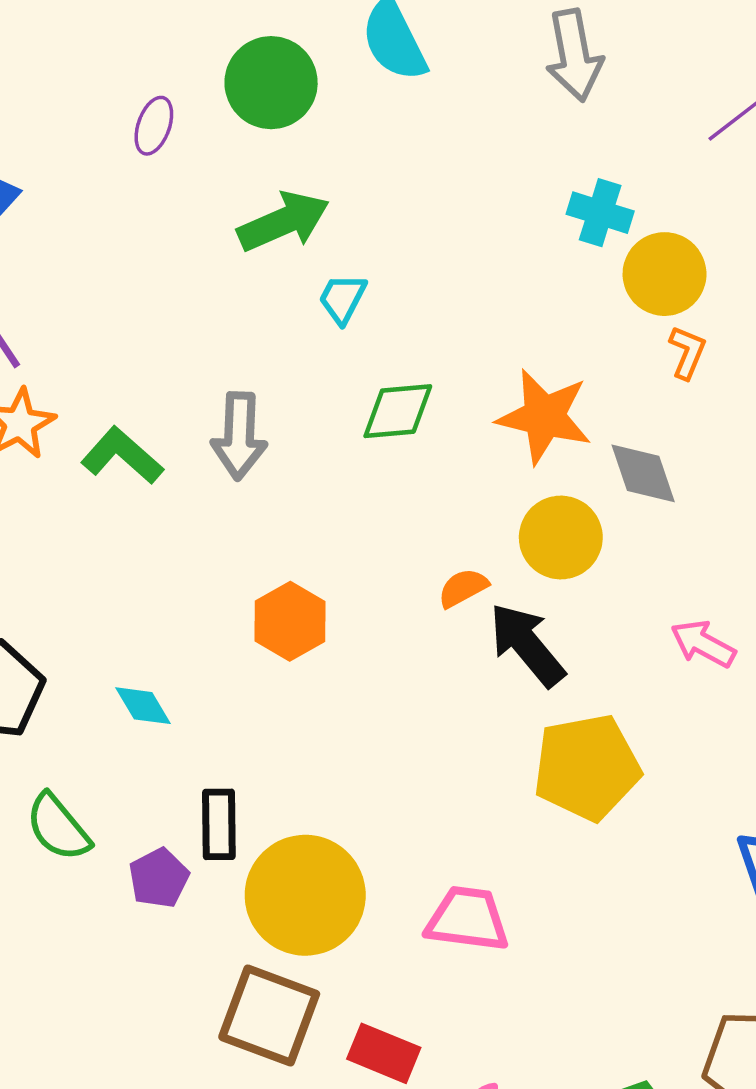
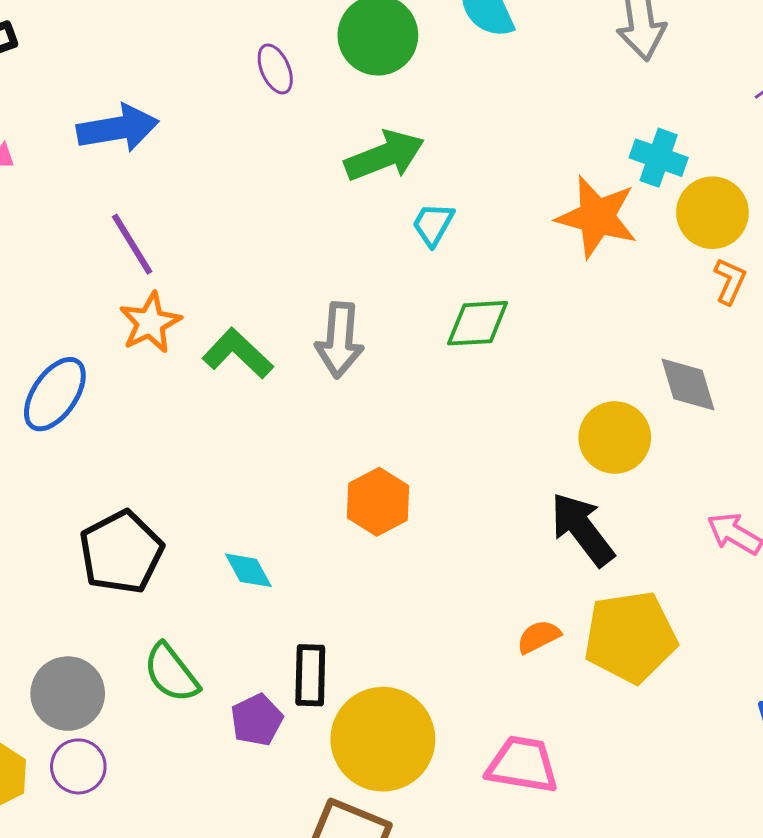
purple ellipse: (154, 126) -> (275, 69), turned -45
orange star: (544, 417) -> (597, 217), moved
orange semicircle: (463, 588) -> (539, 637), moved

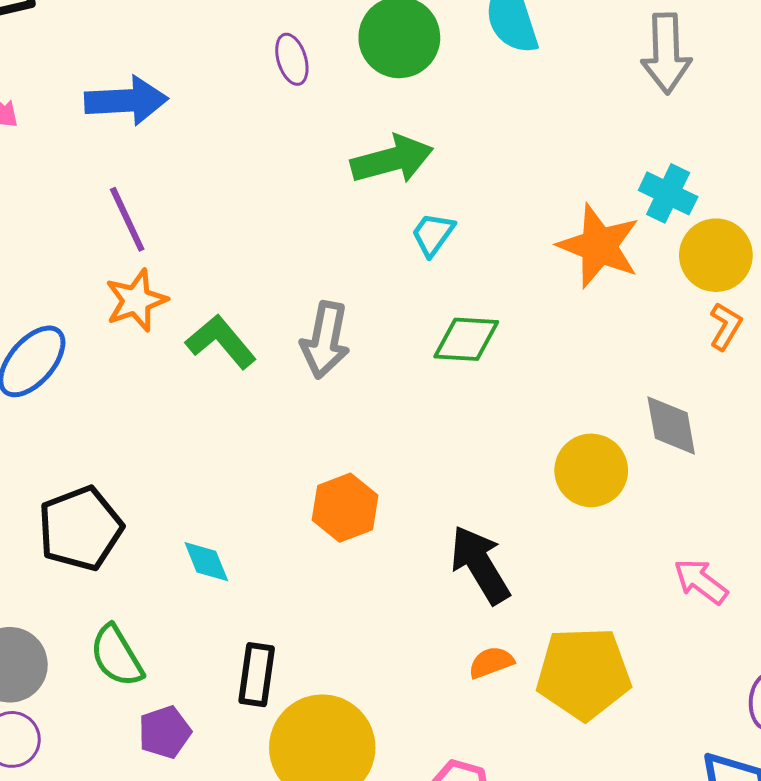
black arrow: (582, 529) -> (480, 565), moved
purple pentagon: (257, 720) -> (165, 732), moved

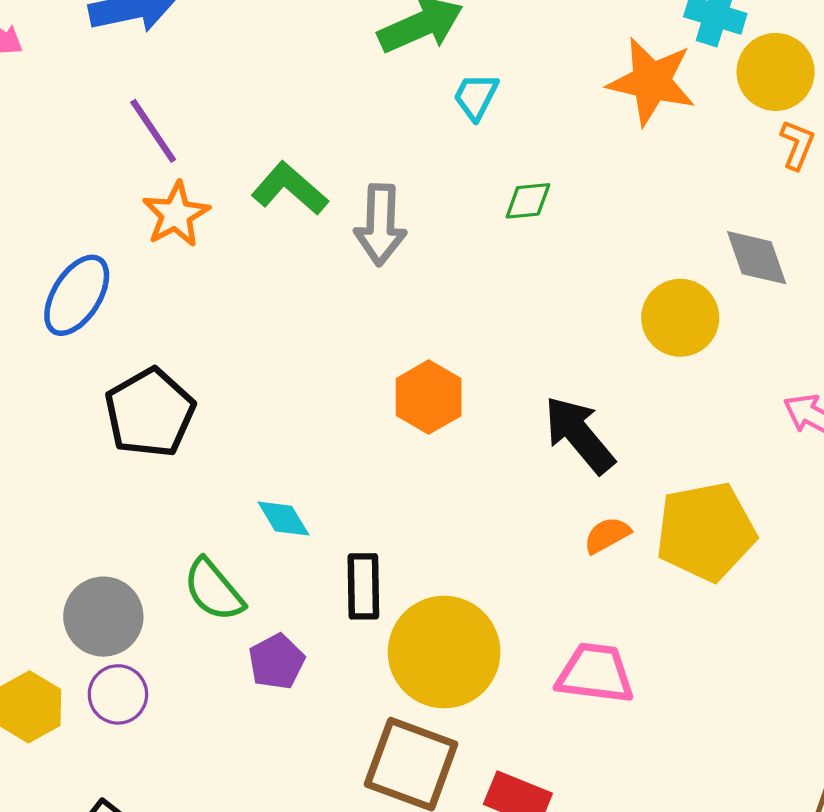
green diamond: (466, 339) -> (528, 201), size x0.7
green L-shape: (221, 342) -> (290, 188), moved
black pentagon: (80, 528) -> (150, 413), moved
cyan diamond: (206, 562) -> (284, 519), moved

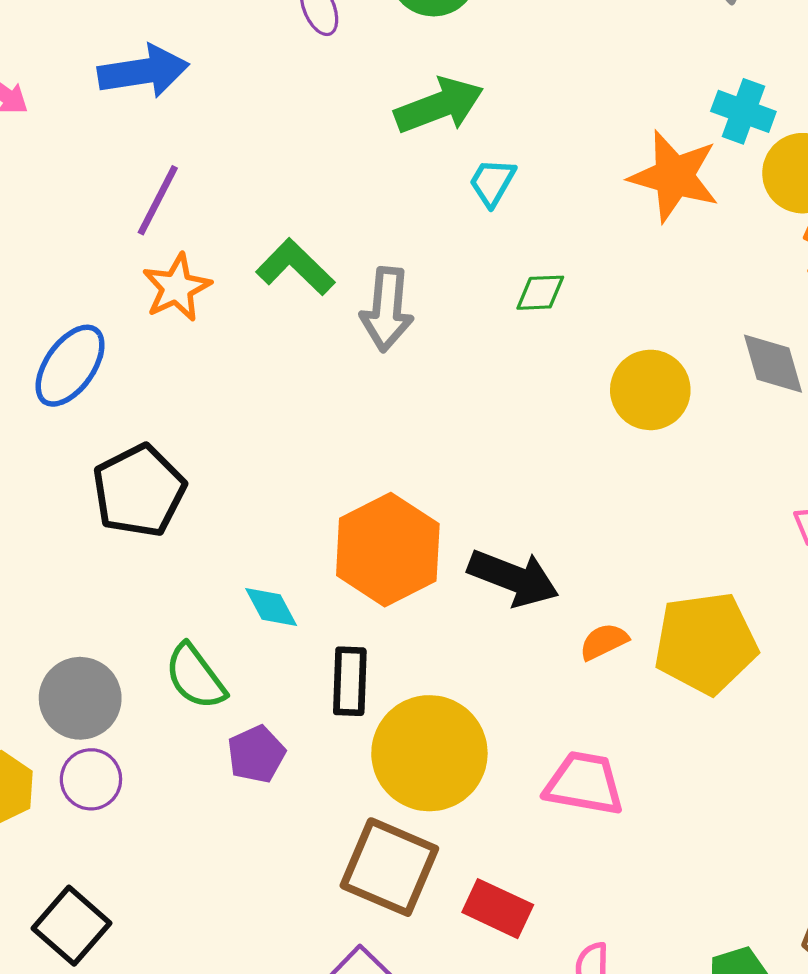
purple line: (153, 131) -> (158, 200), turned 58
yellow circle: (680, 318) -> (650, 390), moved
orange hexagon: (429, 397) -> (388, 550), moved, size x1.5
black arrow: (579, 435) -> (513, 578), moved, turned 148

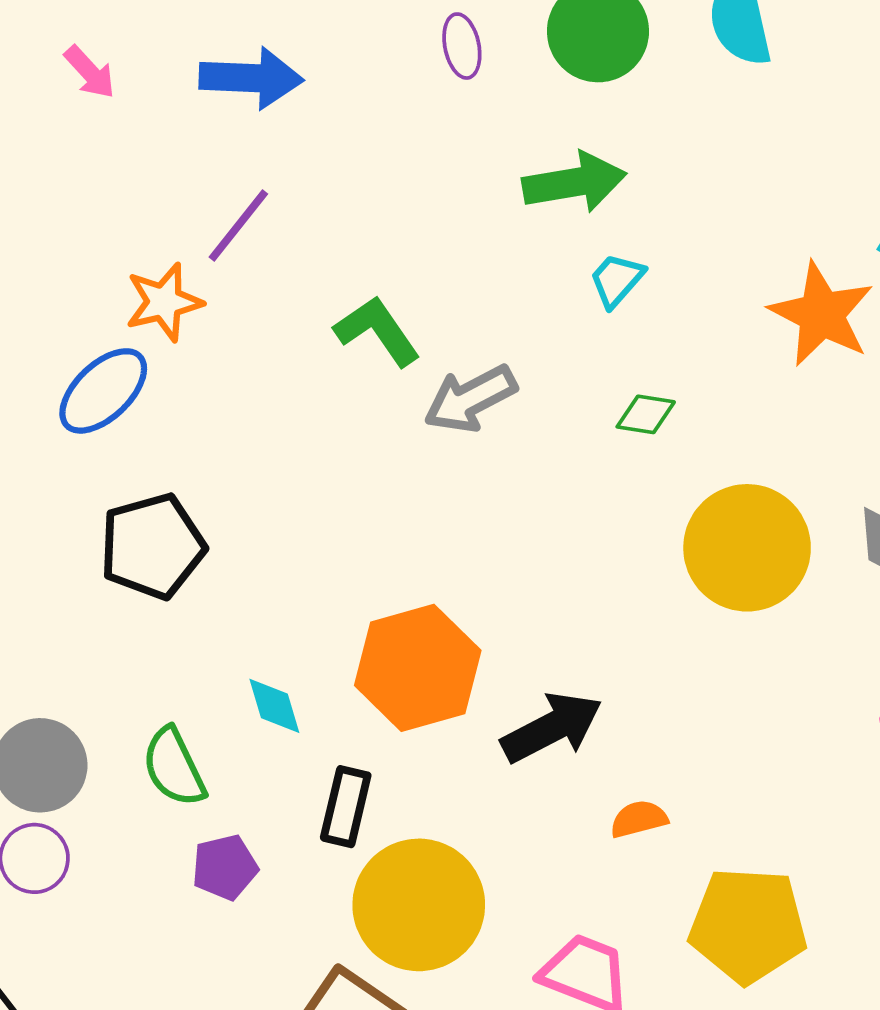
orange star: (177, 288) -> (164, 302), moved
gray arrow: (387, 309) -> (470, 399), turned 46
yellow circle: (650, 390) -> (747, 548), size x1.4
black arrow: (513, 578) -> (552, 728), turned -60
yellow pentagon: (706, 643) -> (748, 925), moved

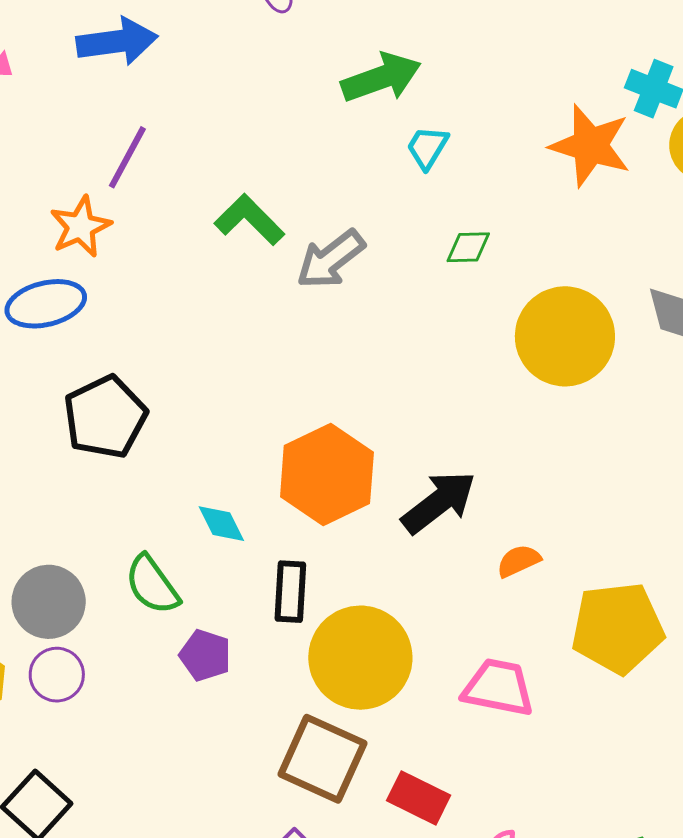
blue ellipse: (103, 391) -> (46, 304), turned 40
purple pentagon: (225, 867) -> (205, 655), turned -30

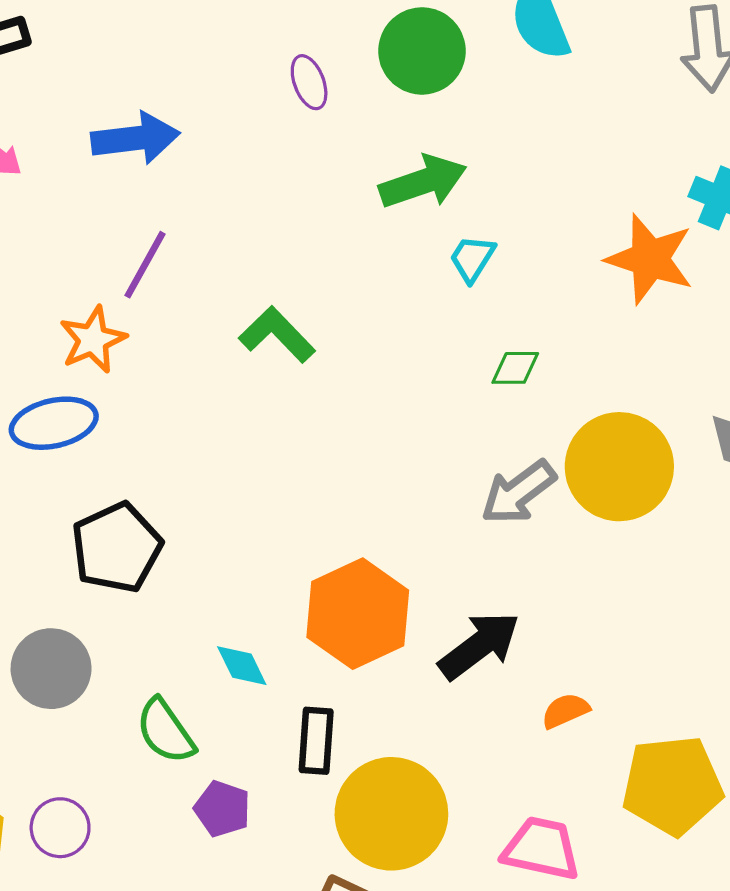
gray arrow: (331, 259) -> (518, 492), moved
gray circle: (49, 602) -> (51, 669), moved

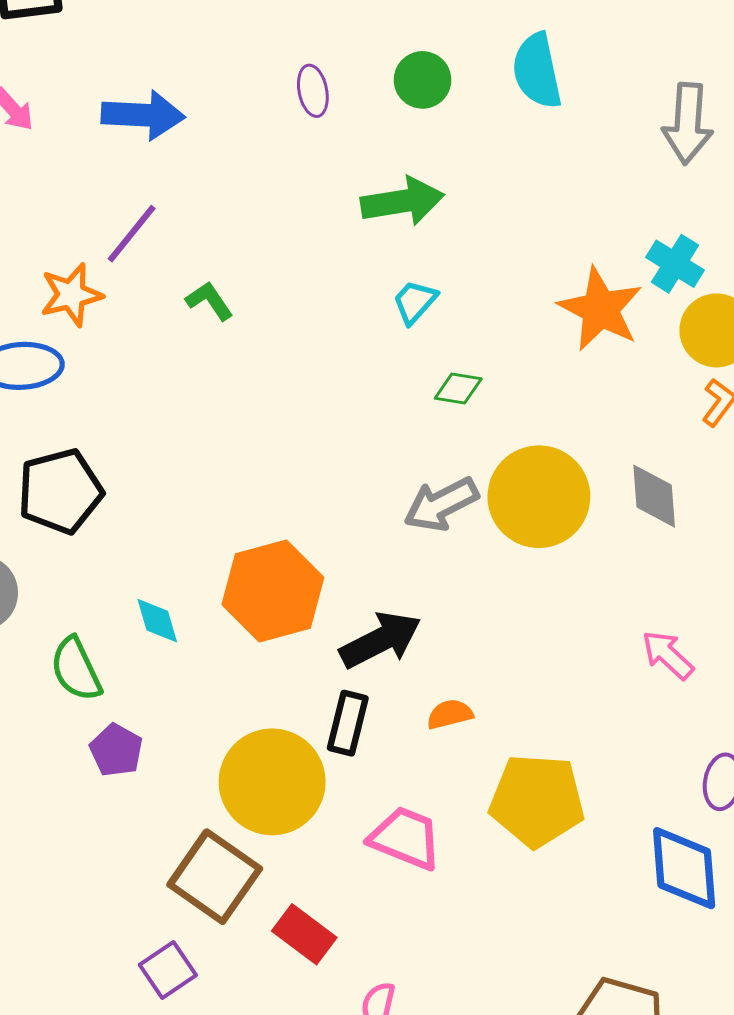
green circle: (422, 51) -> (423, 80), size x0.7
cyan trapezoid: (472, 258) -> (415, 302), moved
green L-shape: (277, 335) -> (209, 301), moved, size x0.7
black rectangle: (316, 741) -> (348, 723), moved

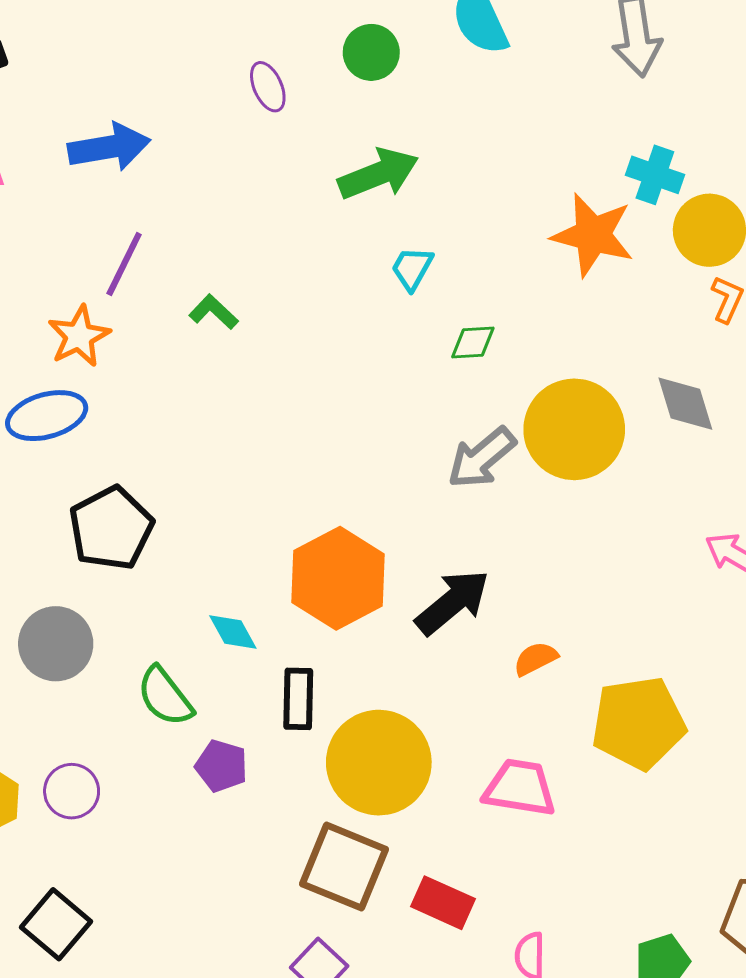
black rectangle: (348, 723) -> (298, 699), moved

